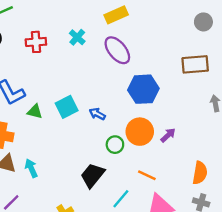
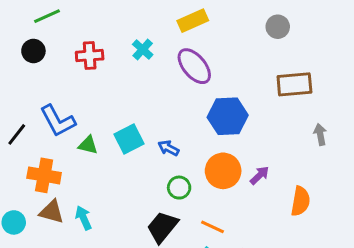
gray circle: (203, 22) -> (278, 27), moved
green circle: (115, 145) -> (179, 188), moved
orange semicircle: (200, 173) -> (300, 201), moved
orange line: (147, 175) -> (212, 227), moved

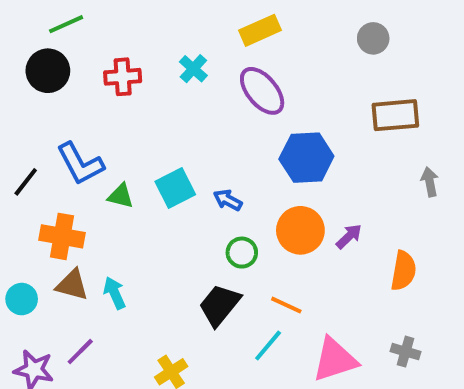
black circle: (33, 51) -> (48, 71), size x1.4

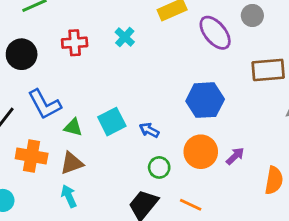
black circle: (48, 71) -> (22, 54), moved
purple ellipse: (262, 91) -> (215, 33), moved
brown triangle: (72, 285) -> (72, 163), moved, turned -35

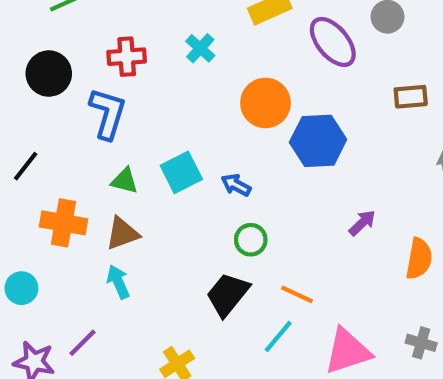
brown rectangle: (268, 70) -> (411, 97), size x0.7
blue L-shape: (44, 104) -> (108, 113), moved, turned -135
orange circle: (201, 152) -> (265, 103), moved

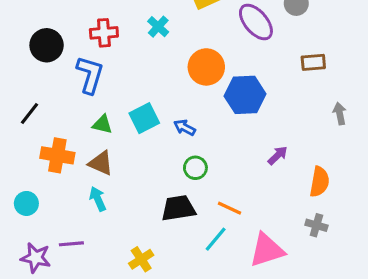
brown triangle: (122, 233) -> (101, 163), turned 44
black trapezoid: (228, 294) -> (178, 208), turned 42
purple line: (82, 343) -> (71, 244), turned 40
gray cross: (421, 343) -> (316, 225), moved

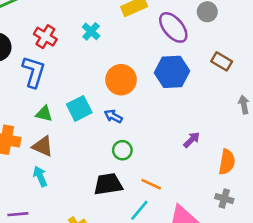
red cross: (104, 33) -> (45, 37), turned 35
brown rectangle: (313, 62) -> (222, 61), turned 36
orange circle: (206, 67) -> (121, 80), moved
blue hexagon: (245, 95) -> (172, 72), moved

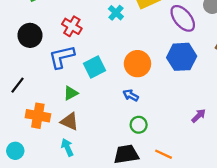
cyan cross: (91, 31) -> (116, 13), moved
blue L-shape: (34, 72) -> (62, 57), turned -120
cyan square: (79, 108) -> (94, 67), moved
green triangle: (44, 114) -> (71, 93), turned -42

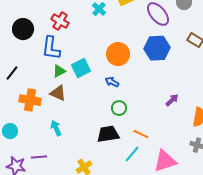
blue L-shape: (62, 57) -> (51, 48), turned -70
cyan square: (94, 67) -> (81, 68), moved
green triangle: (71, 93) -> (59, 71), moved
brown triangle: (70, 121) -> (58, 93), moved

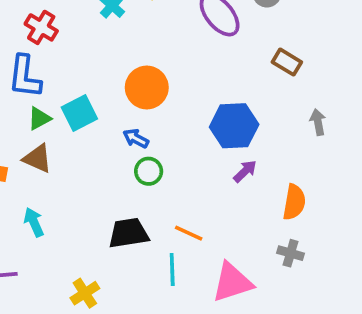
blue hexagon: (157, 48) -> (234, 126), moved
green circle: (119, 108) -> (149, 171), moved
cyan line: (132, 154) -> (172, 270), turned -42

